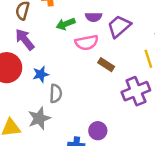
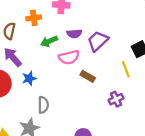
blue star: (41, 74) -> (29, 78), moved
purple cross: (136, 91) -> (116, 99), size x0.6

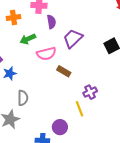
purple semicircle: (74, 34) -> (51, 22), moved, turned -96
yellow line: (126, 69) -> (80, 109), moved

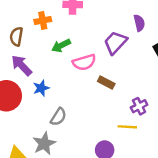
purple semicircle: (51, 22) -> (139, 23), moved
gray semicircle: (23, 98) -> (58, 117), turned 35
yellow line: (80, 109) -> (127, 127), turned -63

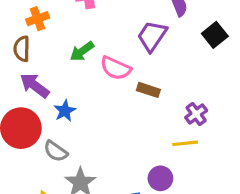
orange cross: (43, 21) -> (38, 19), moved
pink semicircle: (84, 62) -> (116, 68), turned 50
gray semicircle: (58, 117) -> (56, 151), moved, turned 102

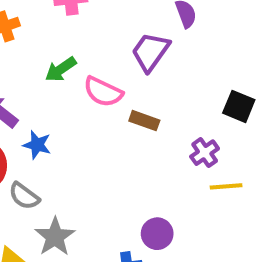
black square: (215, 35) -> (239, 106), moved, turned -30
blue star: (65, 111) -> (37, 145), turned -30
yellow line: (185, 143) -> (226, 186), moved

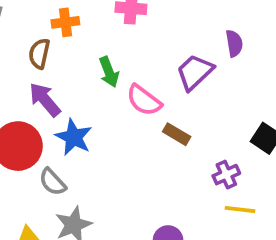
green arrow: (61, 69) -> (109, 72), turned -88
blue star: (37, 145) -> (74, 137), size x1.4

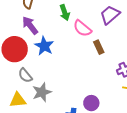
brown rectangle: (177, 134) -> (99, 47), turned 32
gray semicircle: (52, 182) -> (25, 75), moved

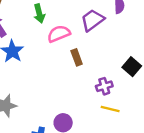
pink semicircle: (82, 28) -> (59, 34), turned 114

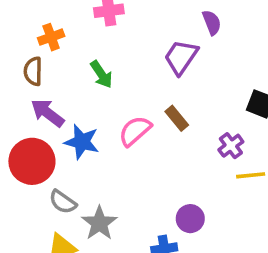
pink semicircle: (59, 34) -> (135, 131), moved

